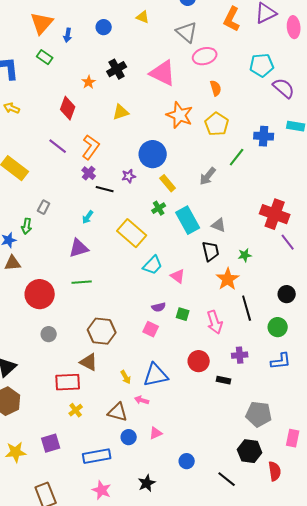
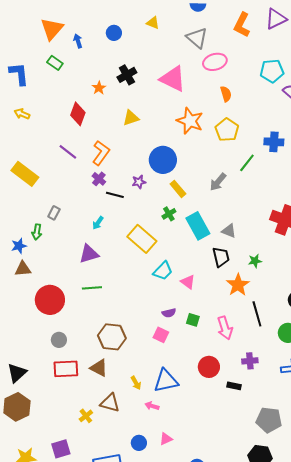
blue arrow: (68, 35) -> (78, 41), turned 152
red rectangle: (68, 382) -> (66, 369), moved
brown triangle: (118, 412) -> (110, 403), moved

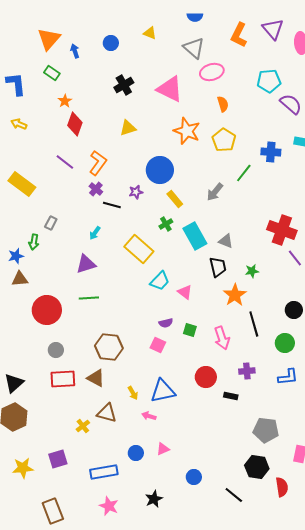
purple triangle: (276, 19) -> (273, 29), turned -45
orange star: (99, 88) -> (65, 101), moved

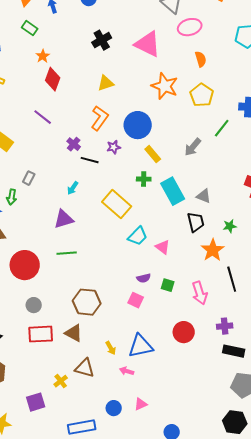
orange L-shape: (98, 163) -> (100, 118), moved
green cross: (166, 224) -> (144, 179), turned 32
black rectangle: (231, 396) -> (234, 351), moved, size x1.5
purple square: (58, 459) -> (36, 402), moved

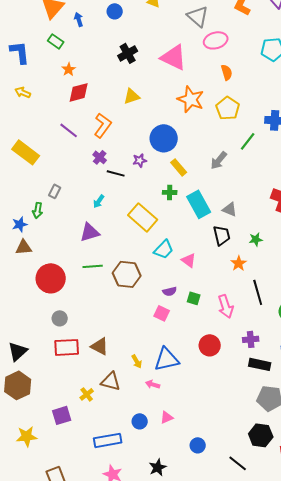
red diamond: (53, 79) -> (79, 92), turned 55
orange L-shape: (100, 118) -> (103, 125), moved
orange star: (213, 250) -> (239, 263), size x0.7
brown hexagon: (87, 302) -> (127, 274), moved

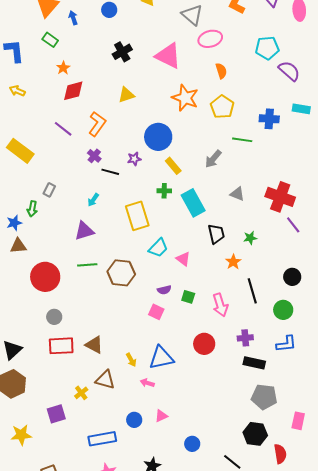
green line: (248, 141) -> (242, 140), turned 60
gray triangle: (230, 209) -> (237, 194), moved
yellow rectangle: (143, 217) -> (137, 216), turned 32

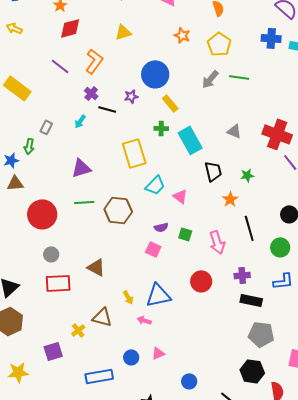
orange star: (185, 98) -> (182, 35), size x0.6
blue cross: (269, 119) -> (271, 38), moved
gray arrow: (213, 159) -> (210, 79), moved
cyan arrow: (93, 200) -> (80, 121), moved
brown triangle: (94, 345) -> (96, 267), moved

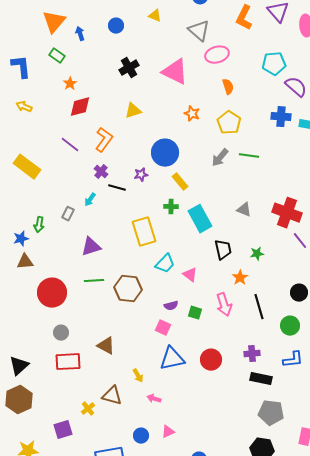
gray rectangle: (46, 127) -> (68, 214), moved
pink arrow: (217, 242) -> (224, 305), moved
blue triangle: (158, 295) -> (172, 359), moved

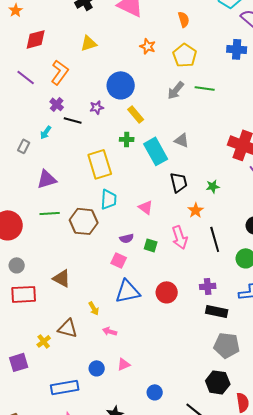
orange star: (70, 84) -> (16, 10), moved
gray triangle: (244, 210) -> (182, 140), moved
cyan trapezoid: (165, 264) -> (109, 199), moved, turned -40

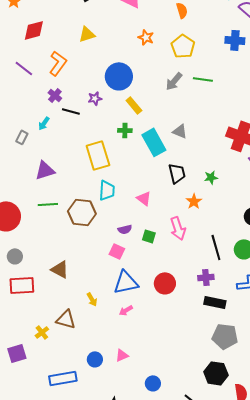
black line: (215, 239) -> (216, 247), moved
pink arrow: (110, 331) -> (126, 310), moved, turned -48

